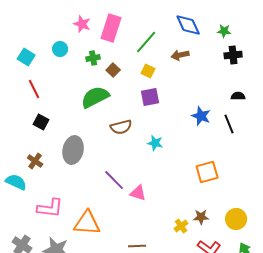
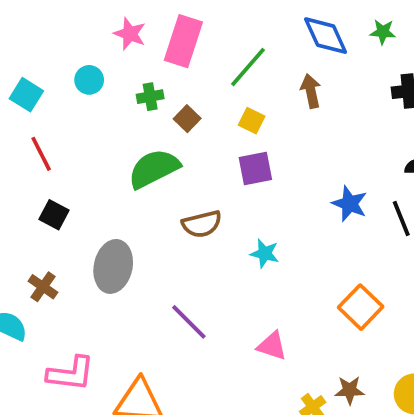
green star: (224, 31) -> (383, 32), moved
brown arrow: (180, 55) -> (311, 91), turned 90
orange square: (207, 172) -> (361, 307), turned -30
pink triangle: (138, 193) -> (272, 346), moved

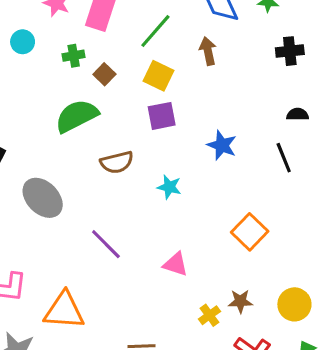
yellow square: (252, 121) -> (159, 76), size x1.4
blue star: (350, 204) -> (222, 145), moved
gray ellipse: (113, 266) -> (43, 198), turned -57

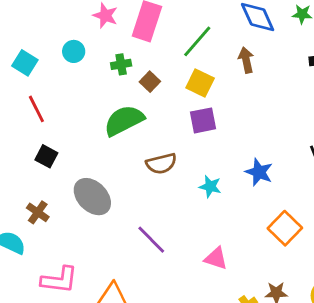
blue star: (222, 145) -> (259, 172), moved

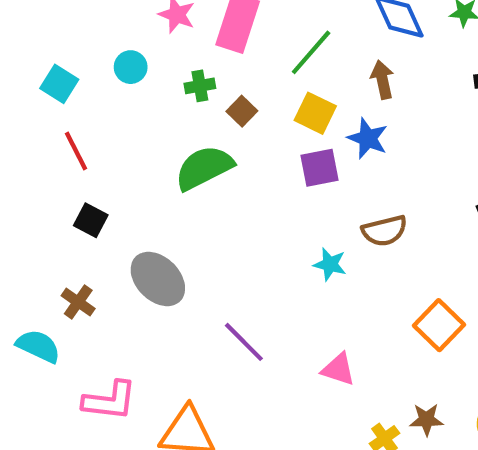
brown semicircle: (161, 164) -> (384, 231), moved
blue star: (259, 172) -> (368, 138), moved

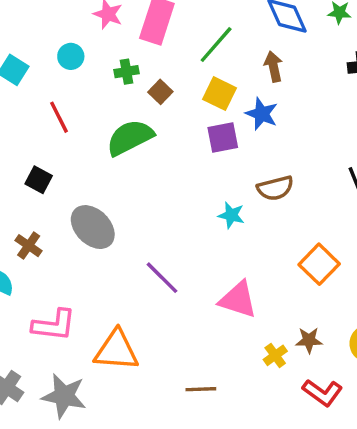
red line: (76, 151) -> (59, 117), moved
pink triangle: (338, 369) -> (238, 300), size x1.4

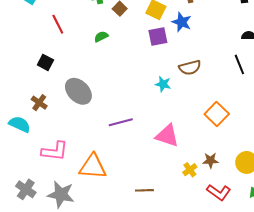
green semicircle: (130, 137) -> (101, 37), size x0.5
purple line: (162, 278) -> (121, 122), turned -60

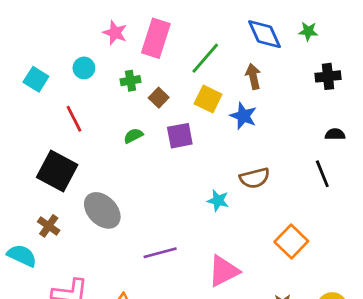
purple square: (158, 37) -> (180, 136), moved
black square: (45, 62) -> (57, 171), size x1.8
pink triangle: (167, 136) -> (224, 271), turned -45

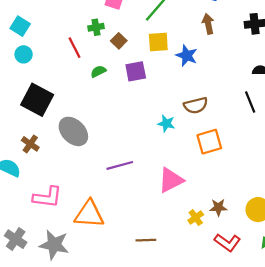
cyan circle: (84, 68) -> (24, 54), moved
brown arrow: (253, 76) -> (208, 24), moved
yellow square: (208, 99) -> (158, 42), turned -30
red line: (74, 119) -> (75, 48), moved
orange square: (291, 241) -> (209, 142), moved, turned 30

